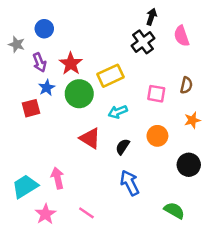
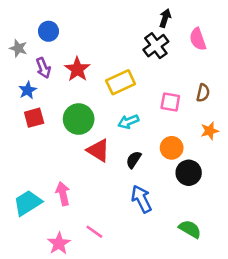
blue star: (47, 88) -> (28, 90), moved
green circle: (79, 94) -> (79, 119), moved
black circle: (189, 165) -> (189, 173), moved
pink star: (45, 214) -> (59, 243), moved

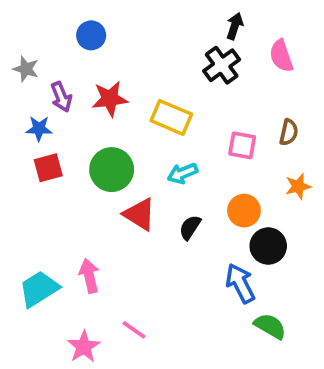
blue circle: (48, 31) -> (91, 35), moved
red star: (77, 69) -> (110, 99), turned 30
yellow rectangle: (121, 82) -> (171, 117), turned 48
blue star: (28, 90) -> (39, 129), turned 30
blue arrow: (141, 199) -> (240, 283), moved

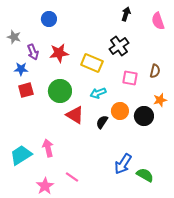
pink semicircle: (281, 56) -> (158, 21), moved
black cross: (222, 65) -> (119, 46), moved
orange circle: (244, 211) -> (120, 111), moved
black circle: (268, 246) -> (144, 116), moved
blue arrow: (240, 283) -> (123, 164), moved, turned -120

